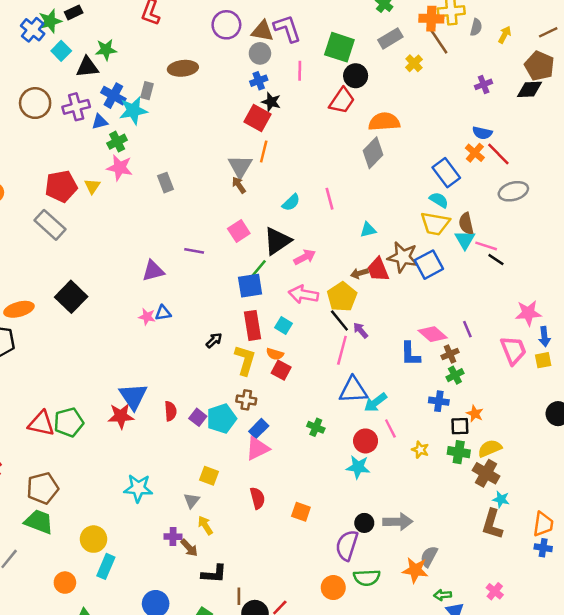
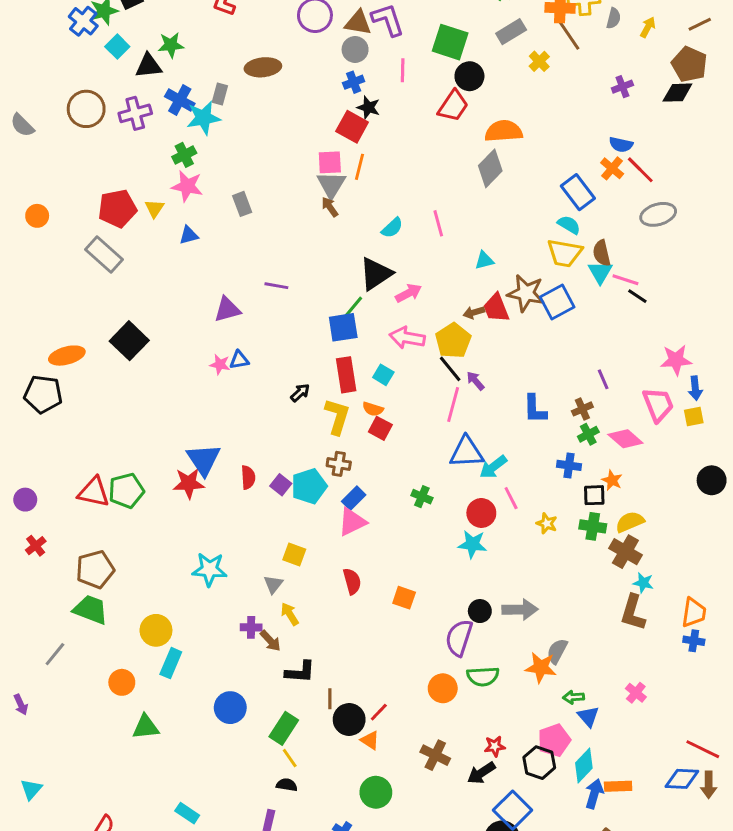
blue triangle: (100, 122) -> (189, 235), moved
pink square: (239, 231) -> (330, 162), moved, turned 30
pink diamond: (433, 334) -> (625, 439), moved

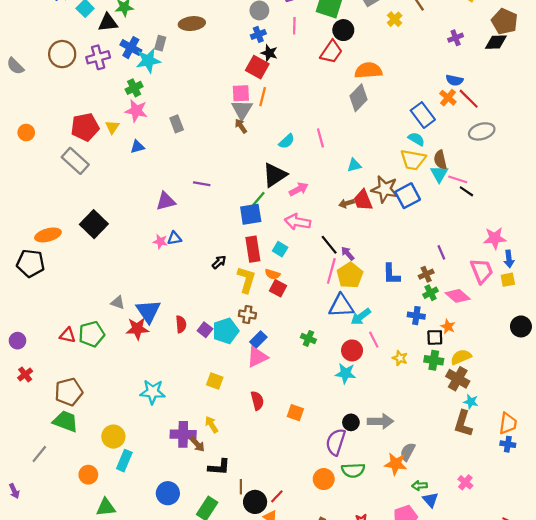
yellow pentagon: (453, 341) -> (350, 275), moved
red triangle: (94, 492) -> (68, 335), size x0.7
gray triangle: (273, 584) -> (118, 303), moved, turned -48
purple cross: (251, 627) -> (183, 434), size x1.6

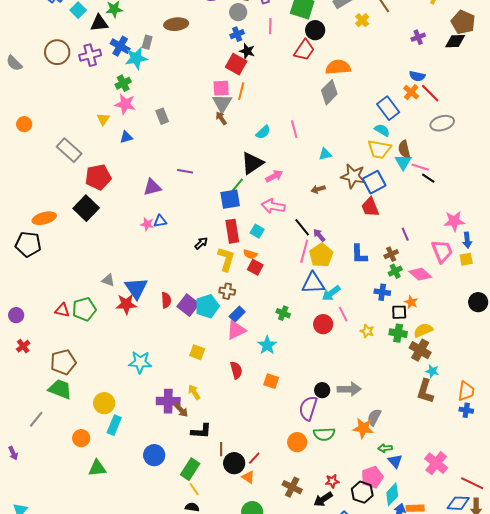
red pentagon: (85, 127) -> (98, 177), moved
red trapezoid: (363, 200) -> (370, 207), moved
purple square: (205, 330) -> (188, 305), size x1.5
cyan star: (345, 373) -> (267, 345), moved, turned 30
pink cross: (465, 482) -> (436, 463), moved, size x1.6

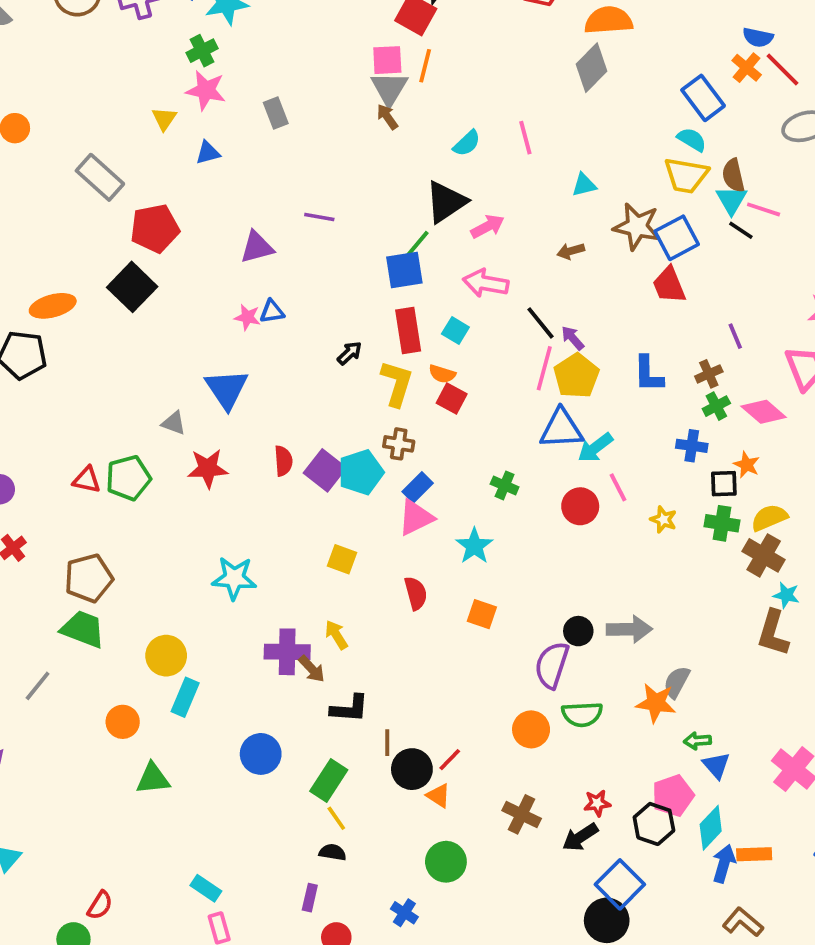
black line: (428, 178) -> (741, 230), moved
blue triangle: (136, 288) -> (227, 389), moved

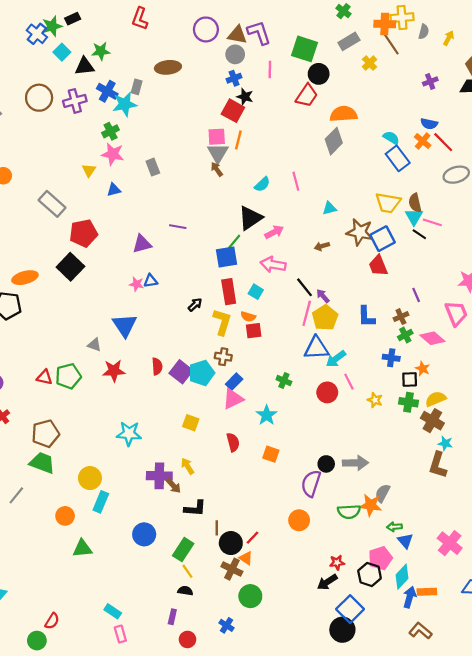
cyan semicircle: (692, 139) -> (391, 138), moved
red square: (452, 399) -> (254, 331), turned -35
green semicircle: (582, 714) -> (349, 512), moved
brown cross: (522, 814) -> (232, 569), moved

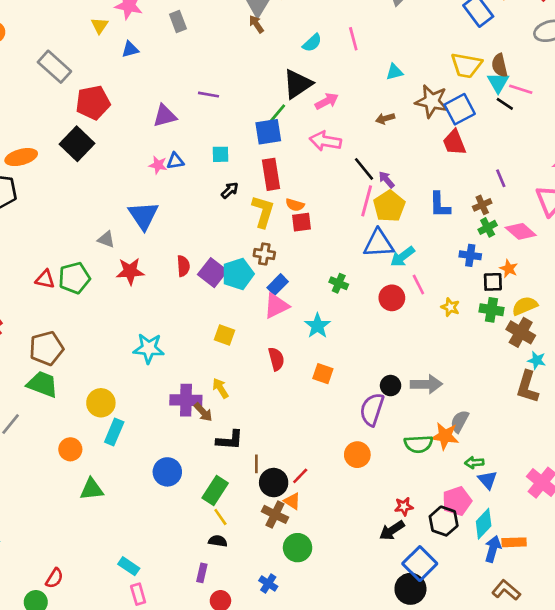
cyan square: (256, 292) -> (220, 154), moved, turned -32

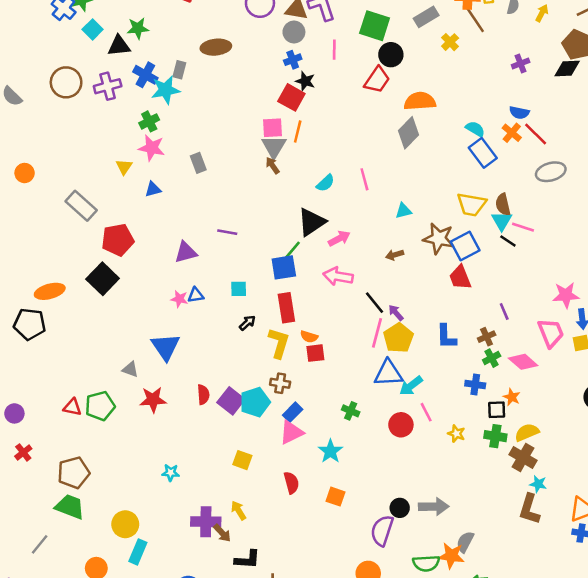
cyan star: (149, 348) -> (171, 473), size x0.6

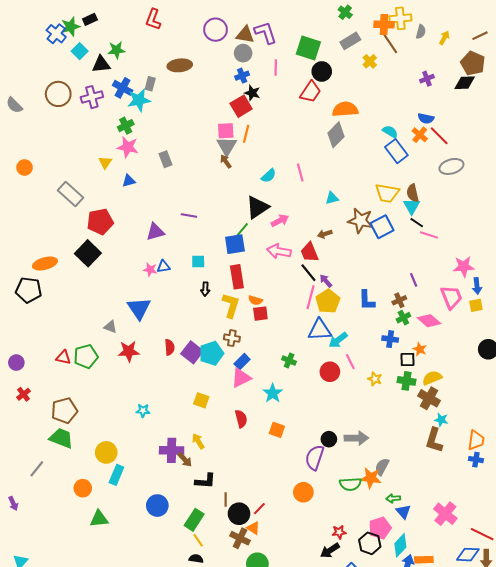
red square: (291, 97) -> (241, 106), turned 30
pink line: (523, 227) -> (429, 235), moved
red trapezoid: (460, 277) -> (309, 252), moved
black arrow: (247, 323) -> (205, 289), turned 136

